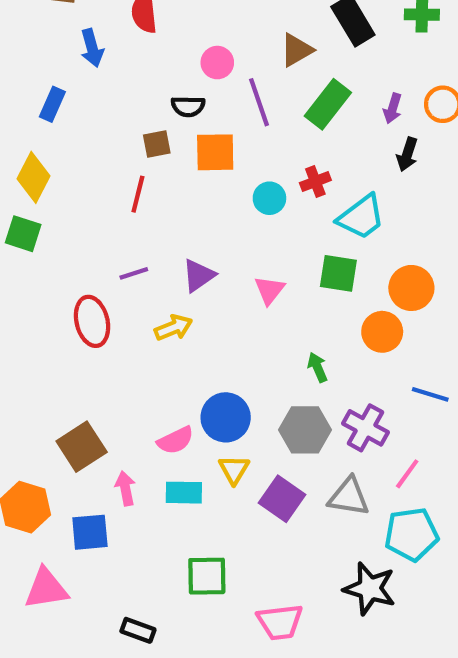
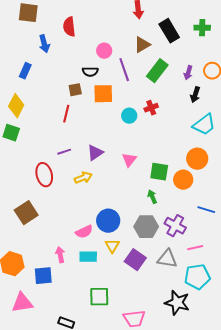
cyan trapezoid: (361, 217) -> (204, 125), moved
green square: (338, 273) -> (159, 172), moved
brown square: (82, 447) -> (26, 213), moved
pink line: (407, 474) -> (195, 248), turned 42

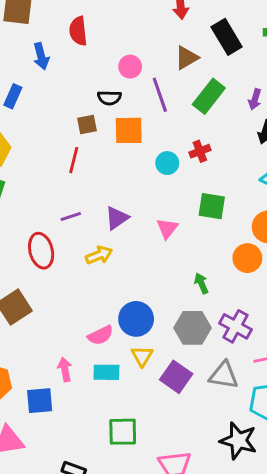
green square: (159, 172) -> (212, 206), moved

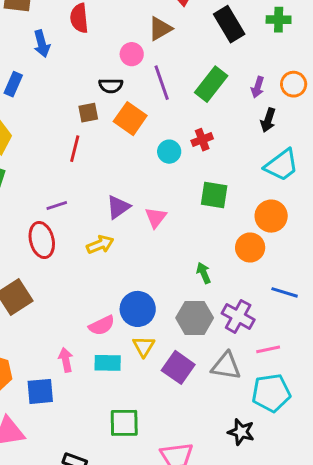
brown triangle: (187, 58) -> (160, 29), moved
orange square: (129, 130) -> (130, 119), turned 36
purple line: (71, 217) -> (57, 206), moved
pink triangle: (167, 228) -> (156, 218), moved
black star: (238, 441) -> (241, 432), size x0.7

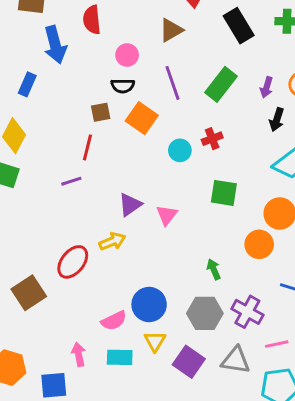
blue arrow: (42, 44) -> (55, 45), size x1.4
pink circle: (132, 54) -> (127, 55), moved
purple line: (57, 206) -> (71, 181), moved
red ellipse: (42, 240) -> (73, 262), moved, turned 52

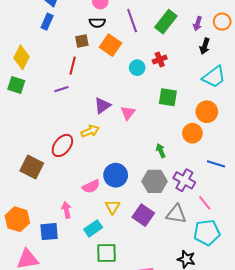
blue rectangle: (27, 84) -> (47, 22), moved
brown square: (29, 293) -> (32, 167), turned -30
yellow triangle: (155, 341) -> (113, 207), moved
pink line: (277, 344) -> (205, 203), turned 63
cyan rectangle: (120, 357) -> (93, 228), moved, turned -36

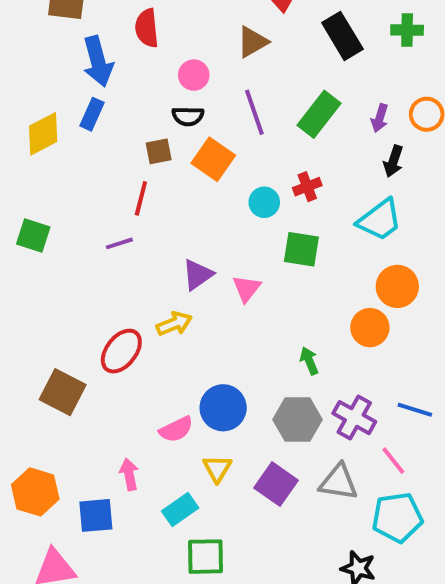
yellow diamond: (21, 57) -> (43, 134), moved, turned 35
cyan trapezoid: (214, 77) -> (380, 220), moved
green square: (168, 97) -> (301, 249), moved
blue line: (216, 164) -> (415, 410), moved

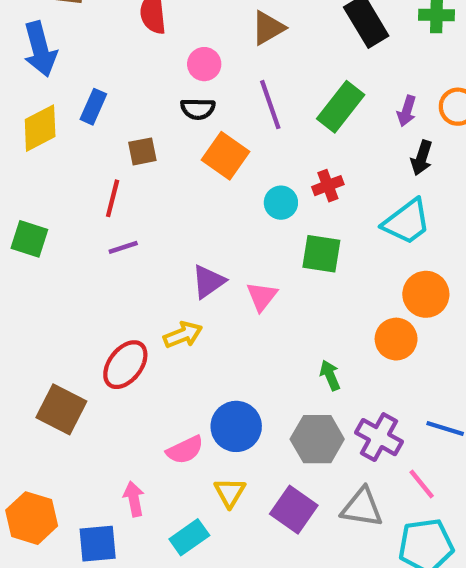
blue arrow: (98, 61) -> (40, 49), moved
brown square: (159, 151) -> (142, 151), moved
red line: (141, 198) -> (113, 198), moved

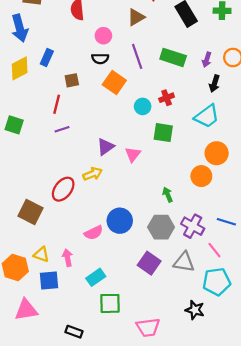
green rectangle: (341, 107) -> (173, 57), turned 70
yellow triangle: (230, 493) -> (41, 254), moved, turned -42

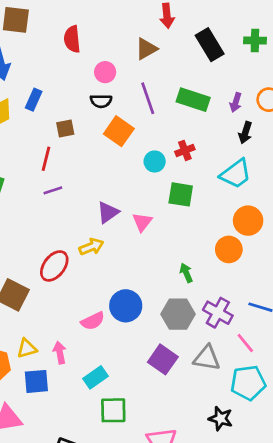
yellow triangle: (41, 254) -> (27, 348), turned -35

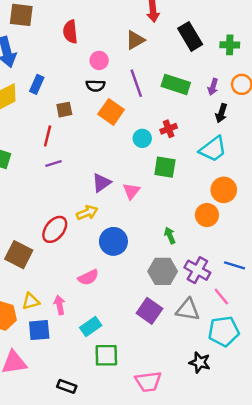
green cross: (255, 41) -> (230, 45), moved
blue circle: (126, 306) -> (113, 241), moved

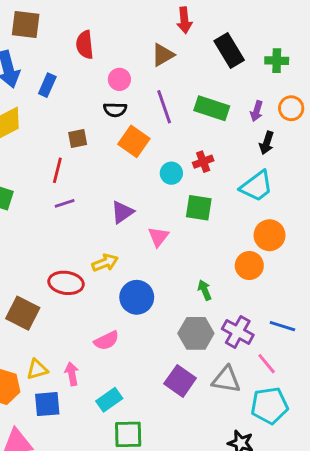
blue rectangle: (37, 84) -> (47, 85), moved
purple triangle: (101, 183) -> (122, 212), moved
red ellipse: (55, 229) -> (66, 283), turned 60

